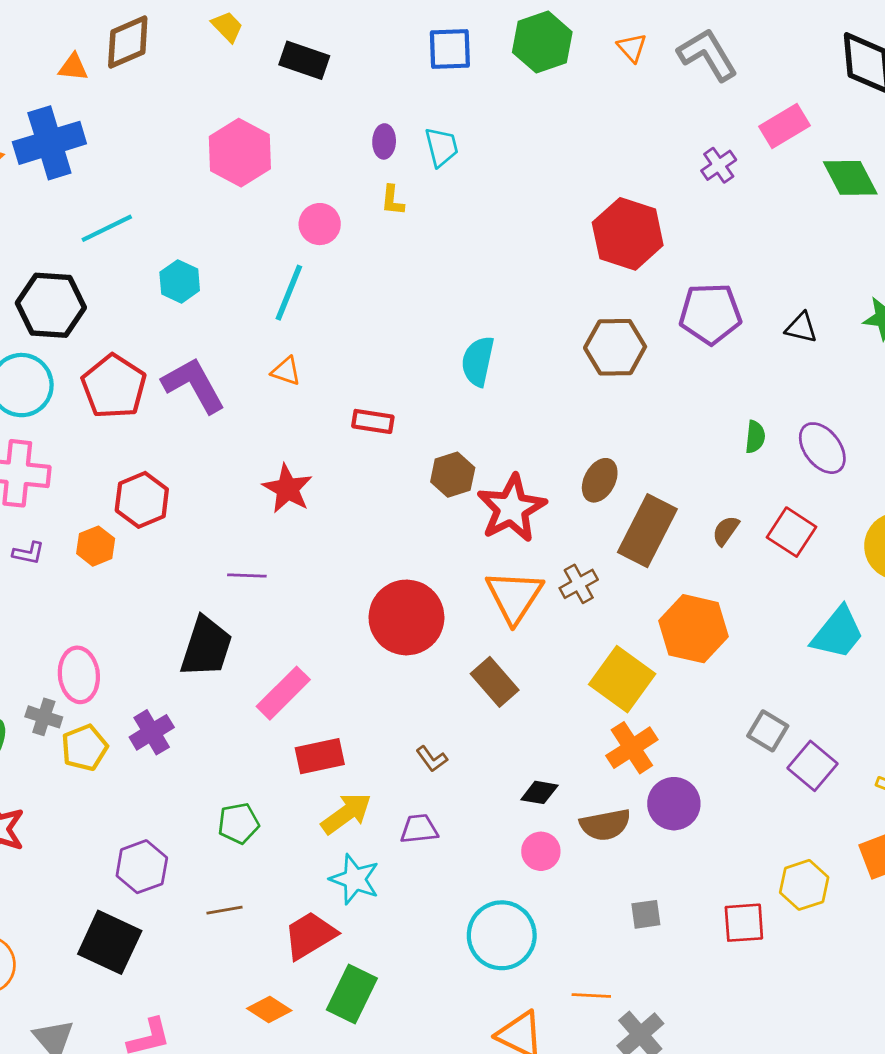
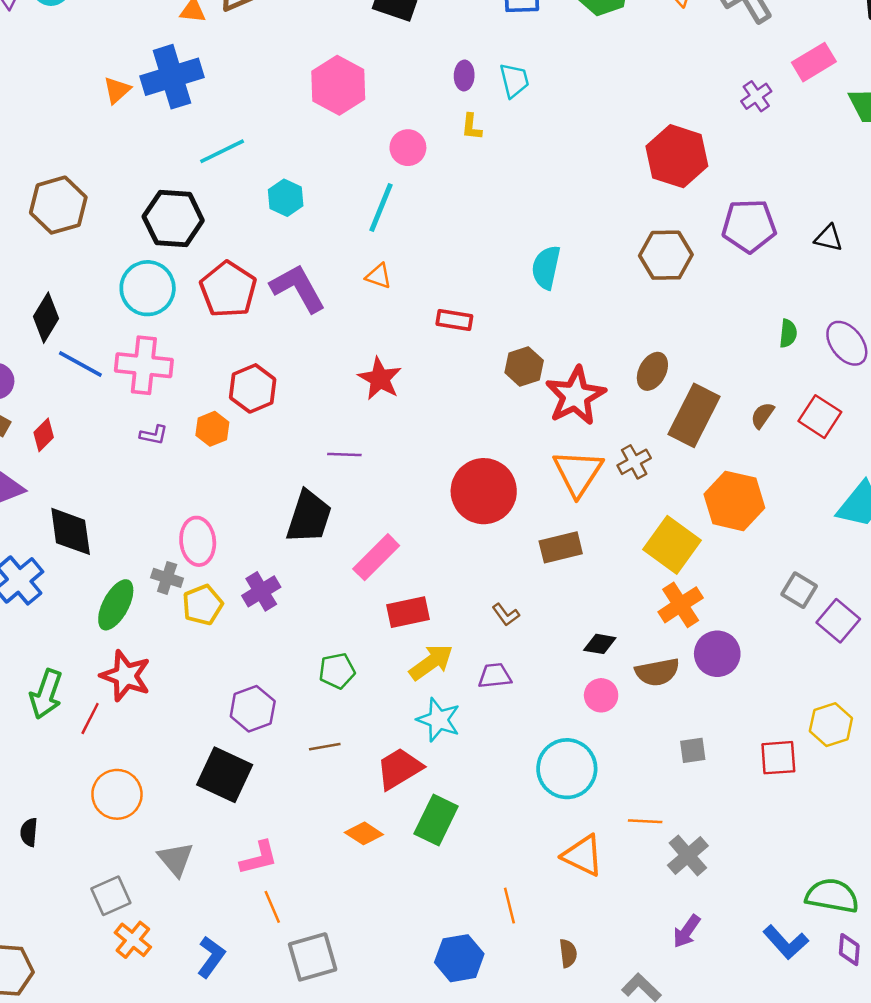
brown rectangle: (495, 682) -> (561, 547), turned -63

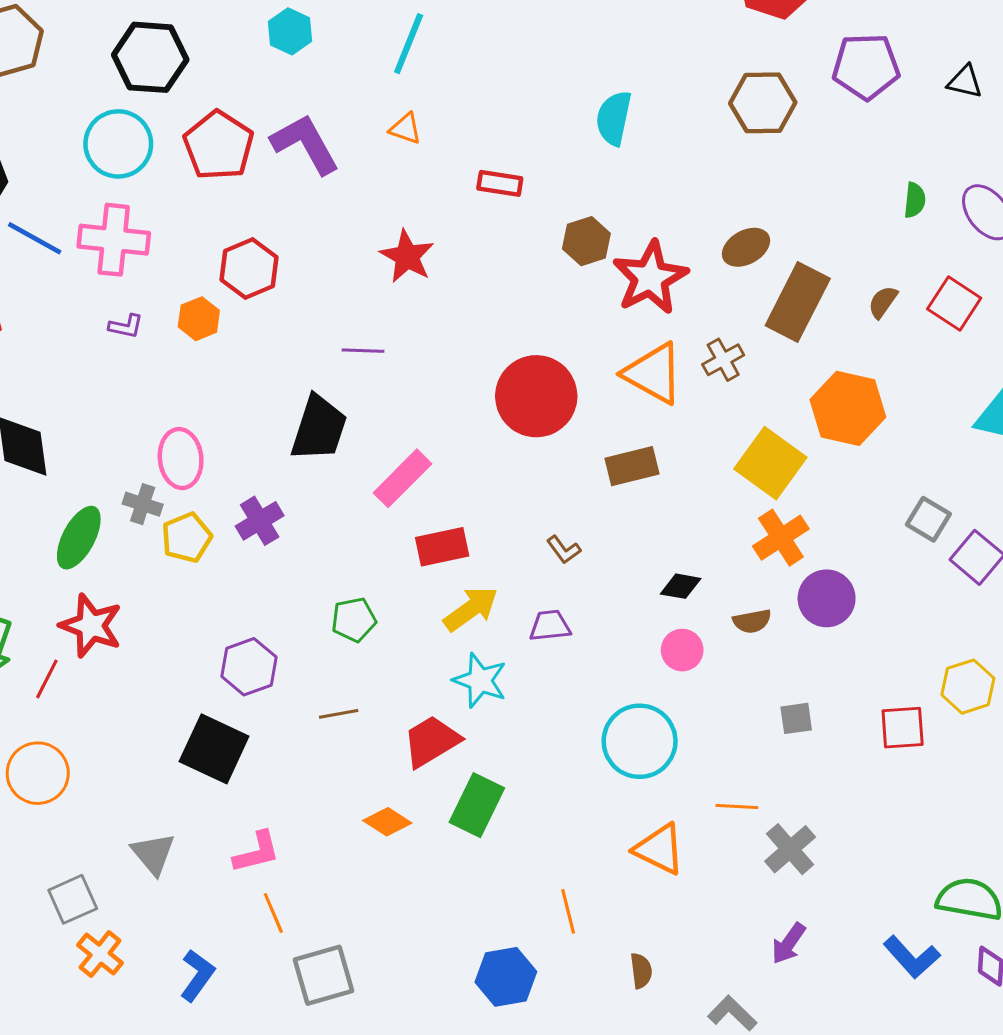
brown ellipse: (652, 371) -> (746, 247), turned 33
orange triangle: (578, 473) -> (653, 373), turned -34
brown semicircle: (657, 672) -> (752, 621), size x0.7
orange circle: (117, 794) -> (38, 773), moved

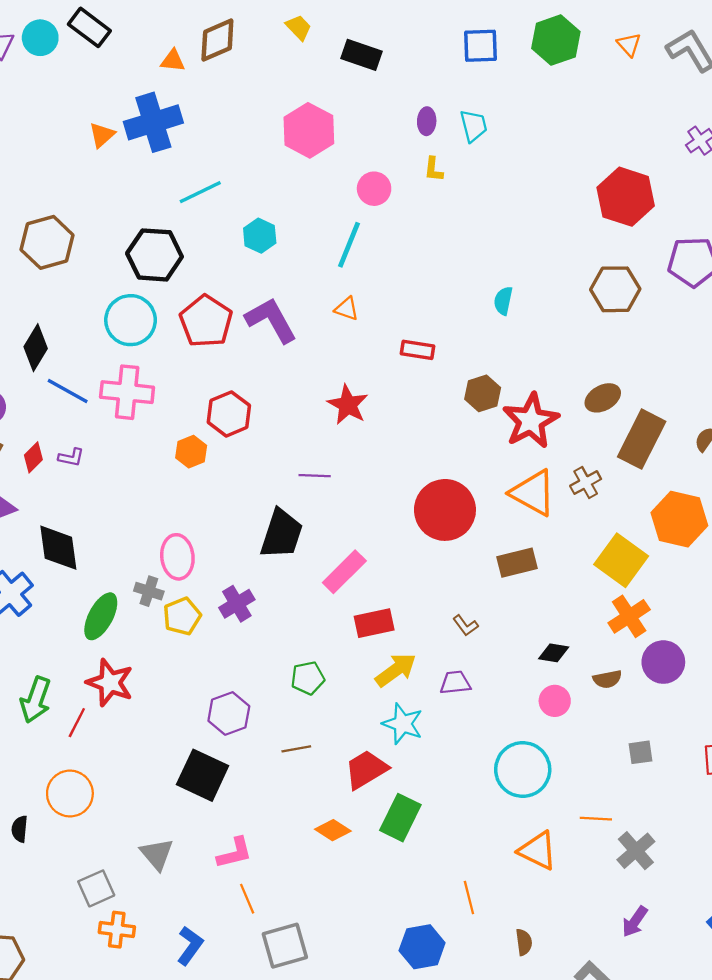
cyan semicircle: (614, 118) -> (503, 301), size x0.7
purple L-shape: (126, 326) -> (71, 457), moved
orange cross: (100, 954) -> (117, 930), turned -32

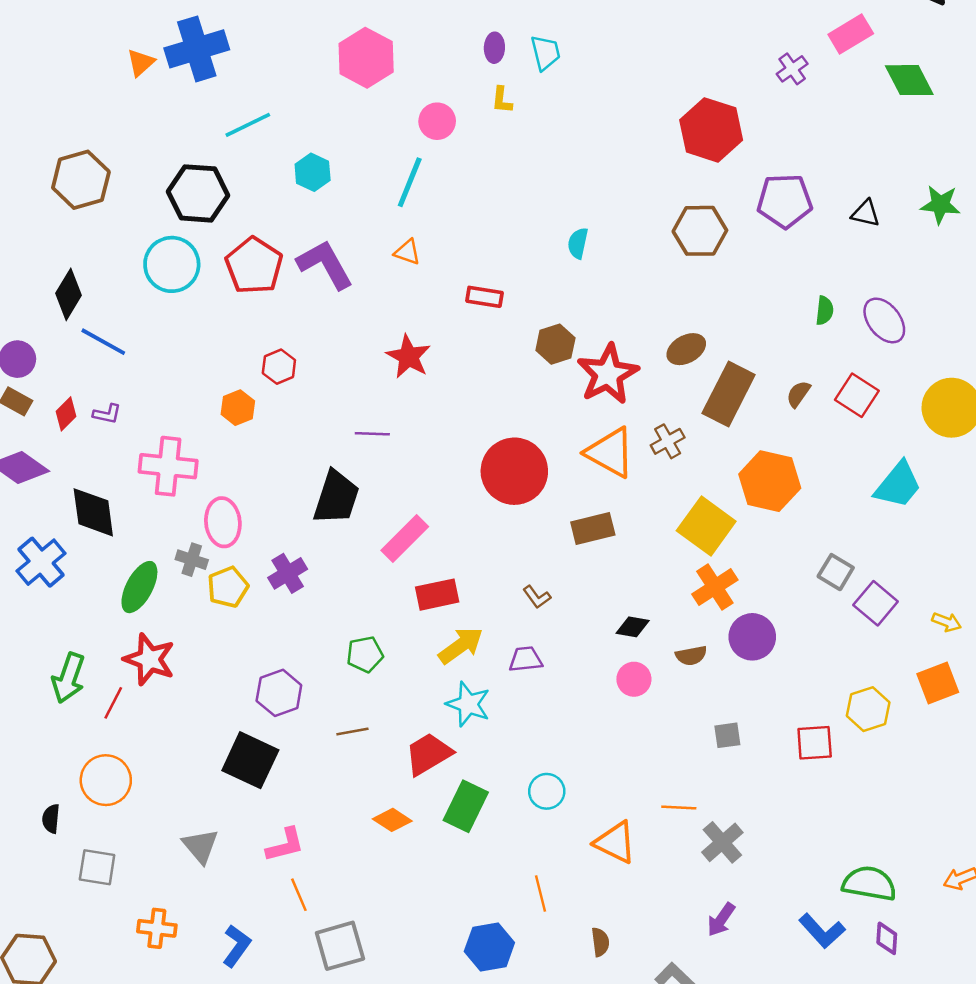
pink cross: (127, 392) -> (168, 466), moved
red hexagon: (229, 414) -> (279, 367), size x0.7
cyan circle: (523, 770) -> (547, 791), moved, size x0.6
gray square: (96, 888) -> (97, 867), moved, turned 33

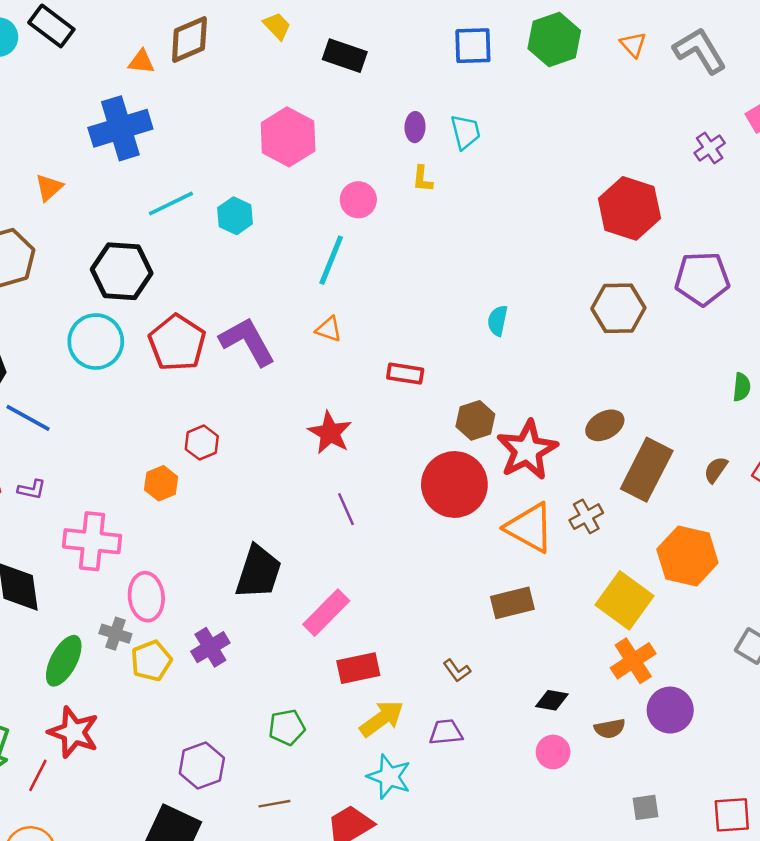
orange triangle: (141, 63) -> (49, 187), moved
cyan hexagon: (313, 172) -> (235, 216), moved
purple line: (372, 434) -> (346, 509), moved, turned 64
red circle: (514, 471) -> (454, 484), moved

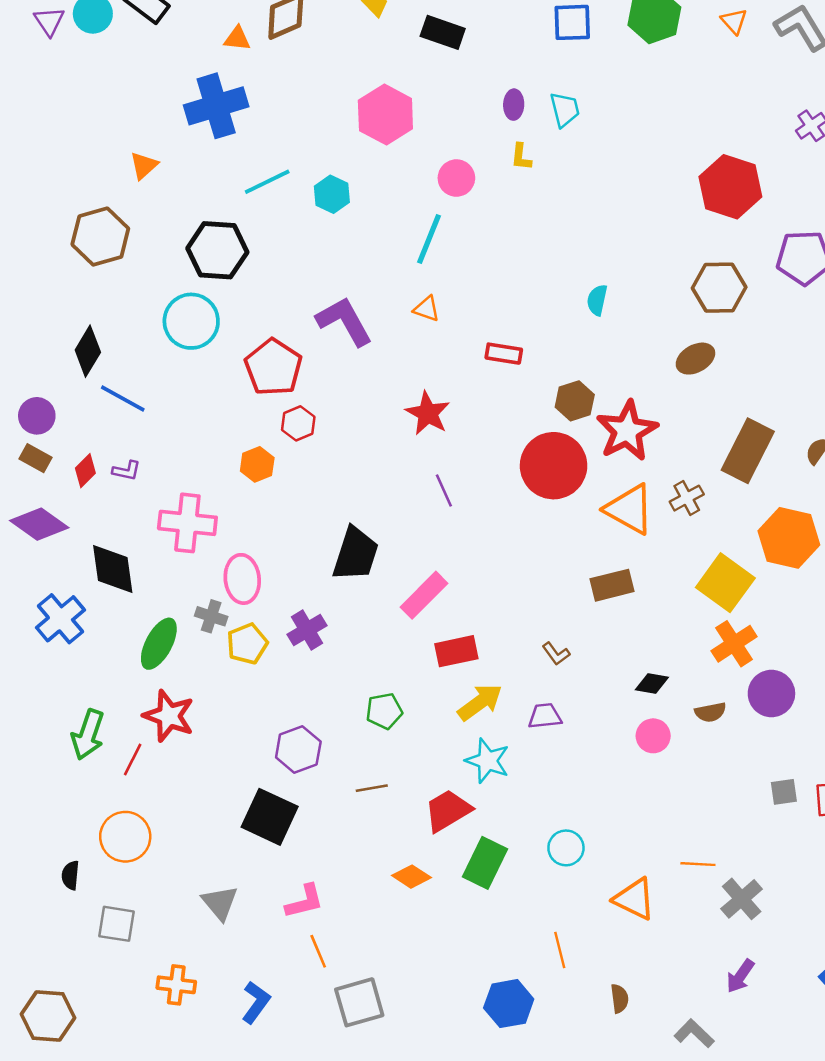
red pentagon: (177, 343) -> (273, 367), moved
brown ellipse: (605, 425) -> (695, 359), moved
gray square: (646, 807) -> (784, 792), moved

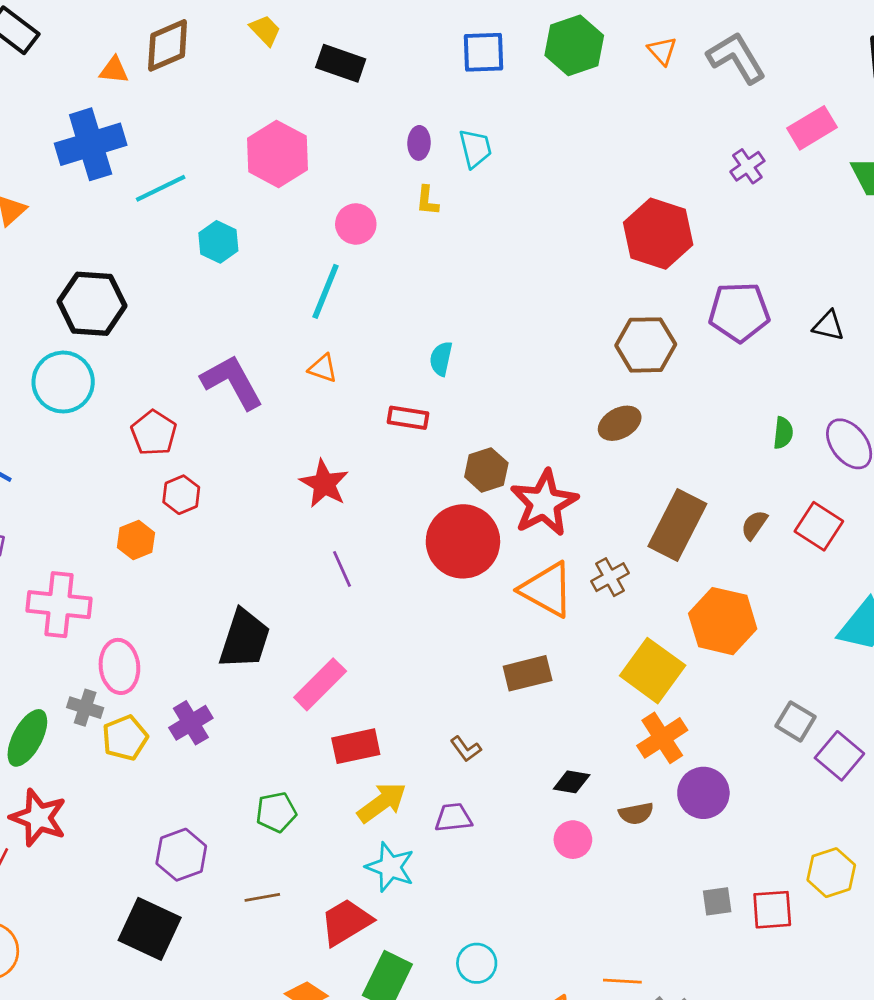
cyan line: (267, 182) -> (161, 188), moved
cyan semicircle: (597, 300) -> (441, 359), moved
red pentagon: (273, 367) -> (154, 433), size x0.7

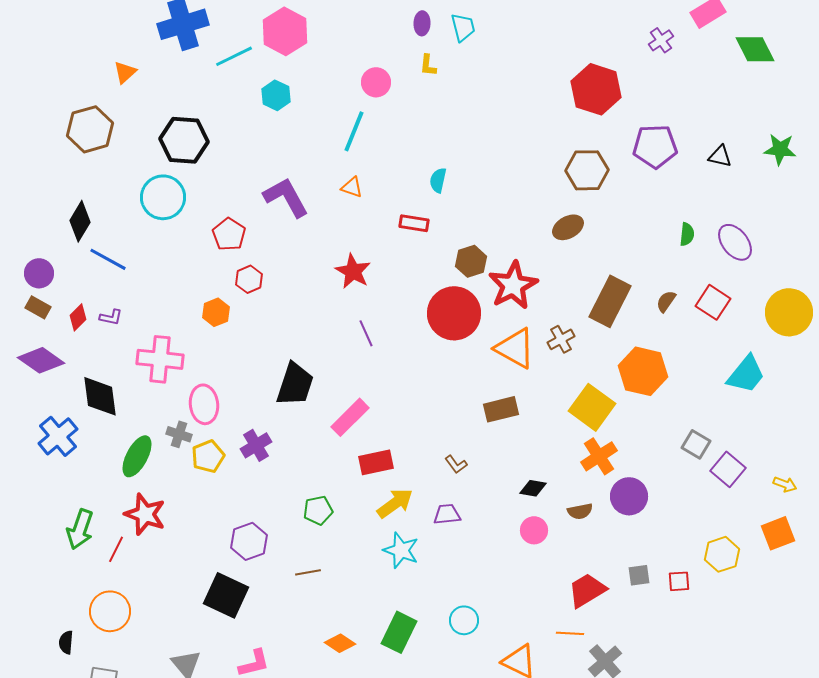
pink hexagon: (277, 154) -> (285, 31), moved
red square: (772, 910) -> (679, 581), size x0.7
red trapezoid: (346, 922) -> (587, 590), moved

